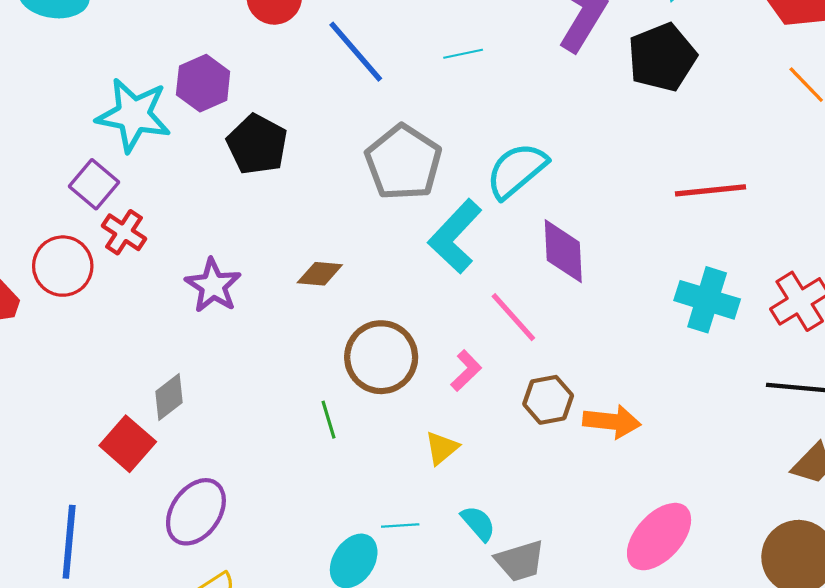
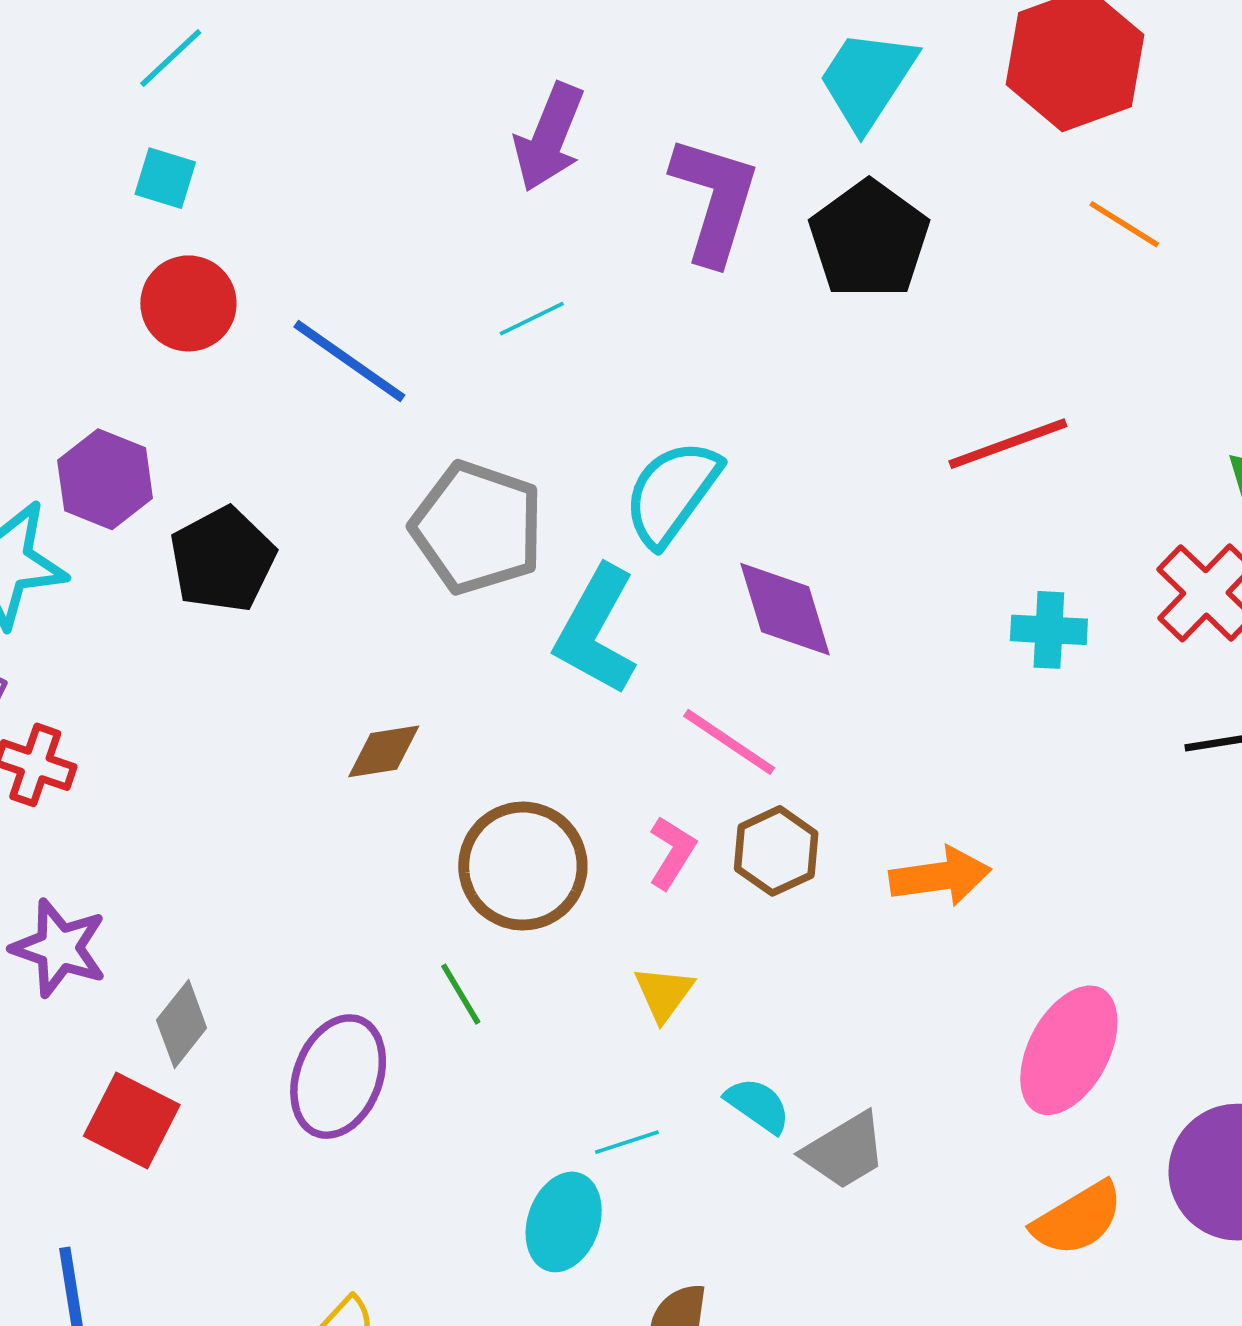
black pentagon: (257, 144) -> (223, 560), turned 30
purple star: (213, 286) -> (59, 948), moved
cyan cross: (707, 300) -> (1049, 630), size x0.7
brown hexagon: (548, 400) -> (776, 851), moved
purple ellipse: (196, 512) -> (338, 1077), moved

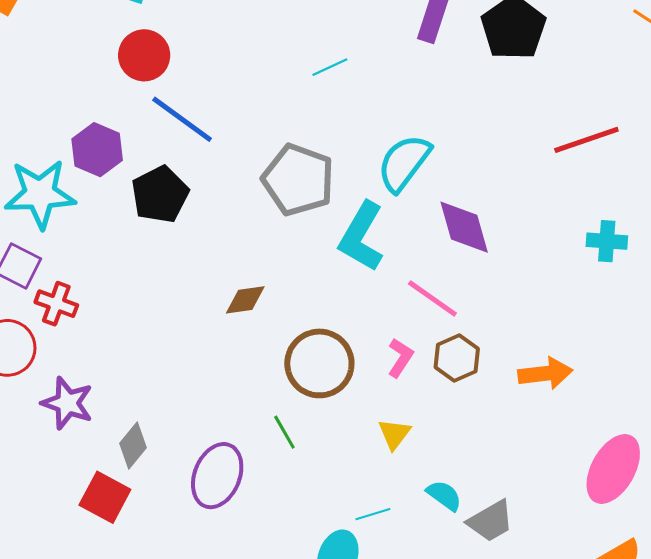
blue line: (349, 361) -> (182, 119), moved

